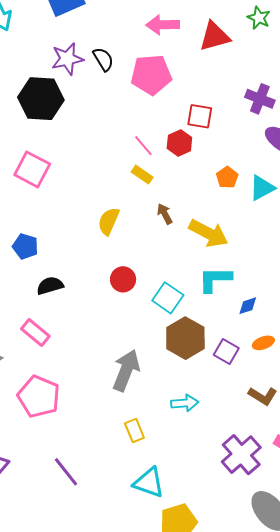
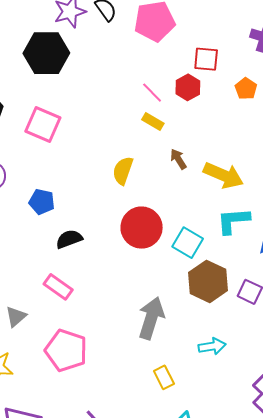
orange pentagon: (227, 177) -> (246, 89), moved
red circle: (123, 279) -> (142, 228), size x1.6

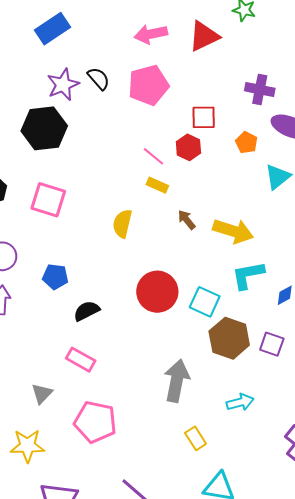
yellow semicircle: (123, 171) -> (122, 224), moved

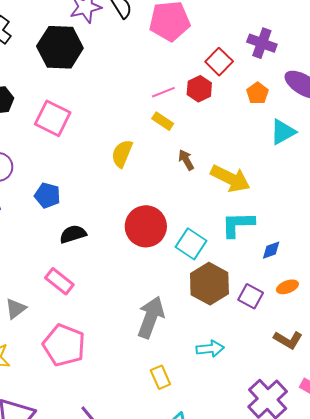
purple cross: (260, 90) -> (262, 43), moved
red square: (204, 117) -> (219, 62), turned 36
pink line: (153, 156) -> (163, 92), turned -70

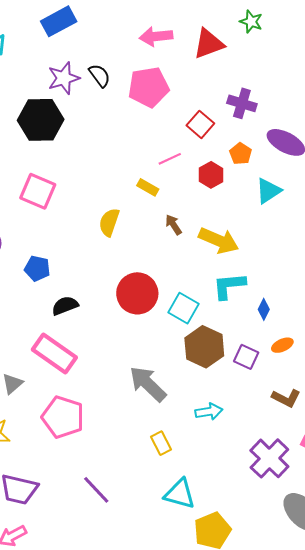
red hexagon: (199, 89) -> (211, 175), moved
pink line: (163, 92) -> (170, 159), moved
blue diamond: (271, 250) -> (264, 309), turned -40
pink rectangle: (59, 281) -> (54, 354), size x1.5
gray arrow: (151, 317) -> (148, 384), turned -63

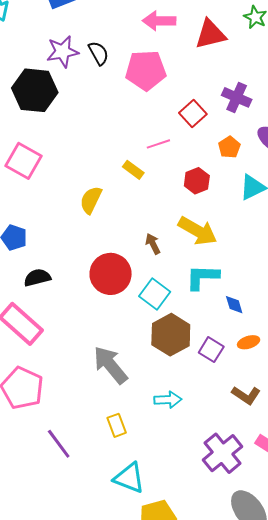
red hexagon: (211, 175) -> (197, 181), moved
brown arrow: (173, 225) -> (153, 244), moved
blue diamond: (264, 309) -> (234, 305), turned -50
purple line: (96, 490) -> (59, 444), moved

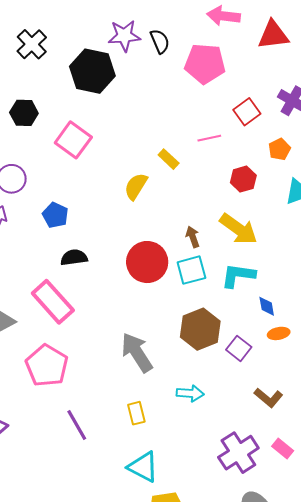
yellow rectangle: (133, 170) -> (169, 159), moved
cyan square: (155, 294) -> (191, 270), moved, turned 32
orange ellipse: (249, 342) -> (279, 333), moved

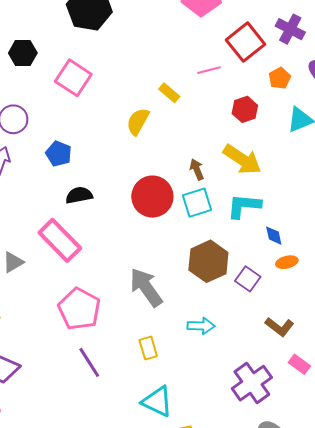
red square: (247, 112) -> (245, 42), size x1.4
pink pentagon: (47, 366) -> (79, 309), moved
pink rectangle: (283, 449) -> (299, 364), moved

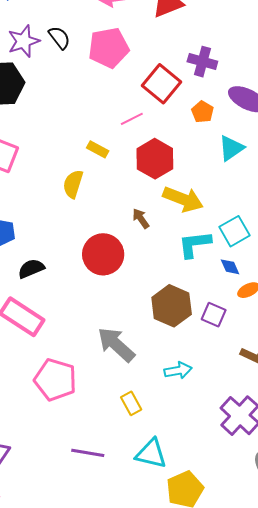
red hexagon: (245, 109) -> (155, 159), moved, size x1.5
cyan square: (197, 203) -> (234, 231), moved
purple line: (89, 362) -> (88, 453), moved, turned -36

